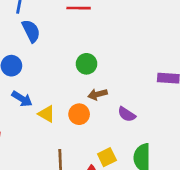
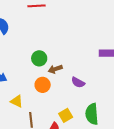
green circle: (87, 64) -> (39, 58), moved
yellow triangle: (46, 114) -> (17, 101), moved

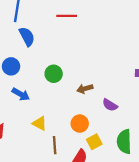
green circle: (39, 58) -> (54, 74), moved
orange circle: (43, 85) -> (80, 124), moved

